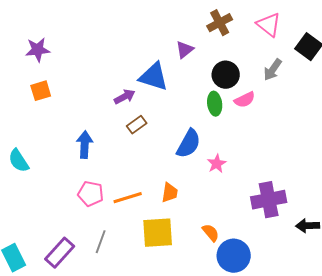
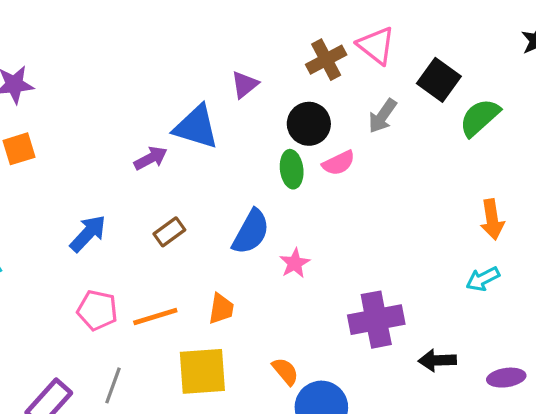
brown cross: (220, 23) -> (326, 60), moved
brown rectangle: (137, 125) -> (169, 232), moved
blue arrow: (85, 145) -> (88, 233), turned 40

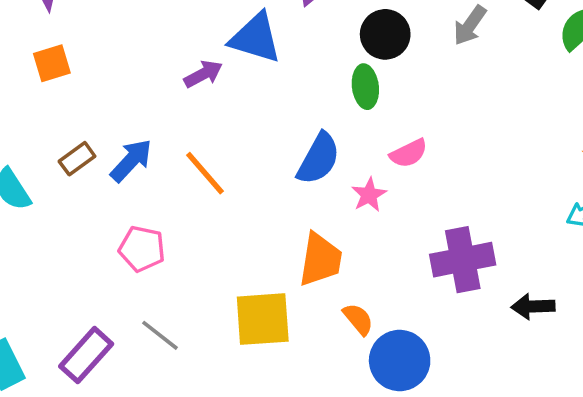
pink semicircle: (339, 163) -> (409, 153), moved
brown rectangle: (169, 232) -> (77, 159), moved
orange trapezoid: (221, 309) -> (320, 260), moved, size x1.5
orange line: (155, 316) -> (205, 173), moved, turned 66
gray line: (113, 385) -> (160, 335), turned -72

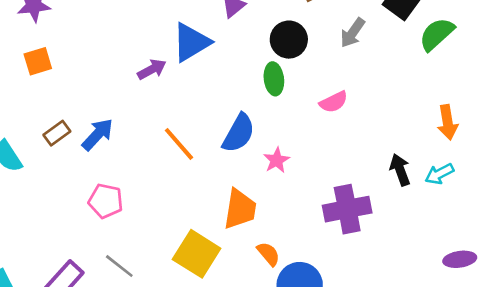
blue triangle: (255, 38) -> (191, 42), turned -48
pink semicircle: (409, 153) -> (334, 102), moved
orange line: (205, 173) -> (179, 144), moved
black arrow: (533, 306) -> (400, 170), moved, turned 72
yellow square: (263, 319) -> (197, 254), turned 36

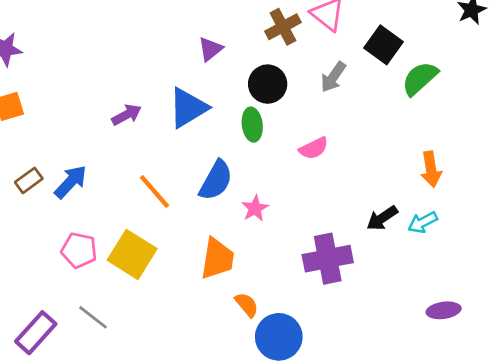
blue triangle: (191, 42) -> (188, 108), moved
black arrow: (400, 170) -> (382, 218), turned -104
yellow square: (197, 254) -> (132, 254), moved

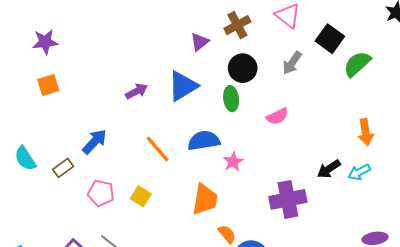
brown cross: (283, 27) -> (237, 25), moved
brown rectangle: (29, 180) -> (63, 168), moved
blue semicircle: (216, 180) -> (204, 141), turned -128
yellow square: (132, 254) -> (141, 196), size x0.6

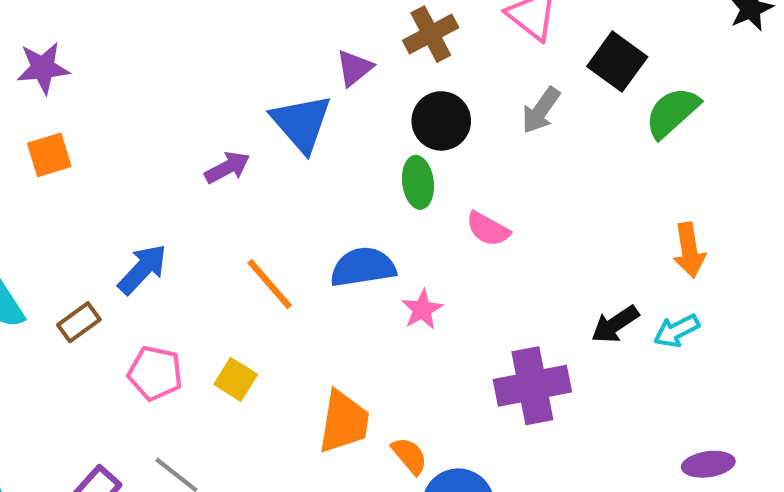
blue triangle: (183, 86) -> (301, 123), moved, turned -40
pink semicircle: (277, 116) -> (488, 229), moved, turned 55
orange trapezoid: (205, 199) -> (344, 422), moved

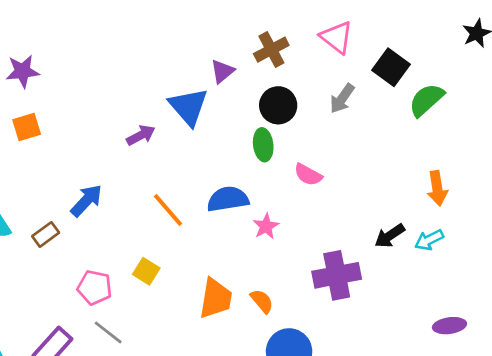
pink pentagon: (155, 373) -> (95, 288), moved
orange semicircle: (409, 456) -> (262, 301), moved

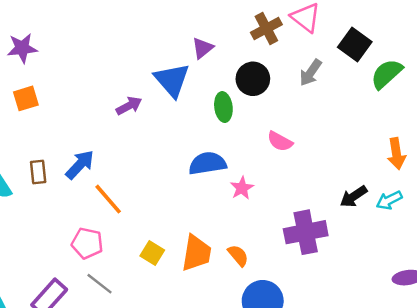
brown cross: (271, 50) -> (266, 28), moved
green ellipse: (263, 145) -> (223, 107), moved
orange line: (168, 210) -> (108, 199), moved
brown rectangle: (46, 234) -> (38, 172), moved, turned -60
yellow square: (146, 271) -> (152, 253), moved

